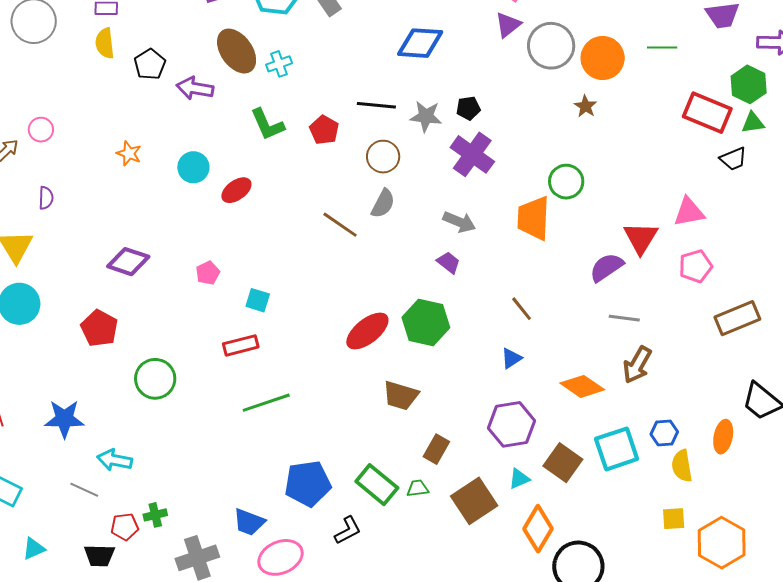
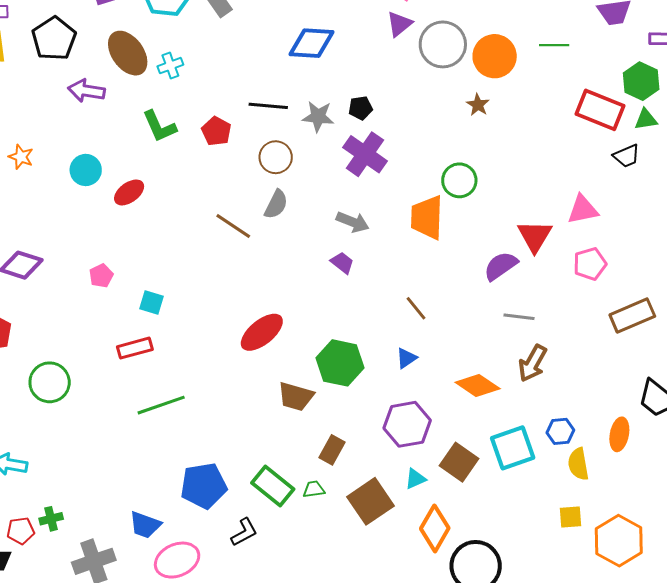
black pentagon: (150, 64) -> (54, 39), moved, size x1.4
green hexagon: (426, 323) -> (340, 363), moved

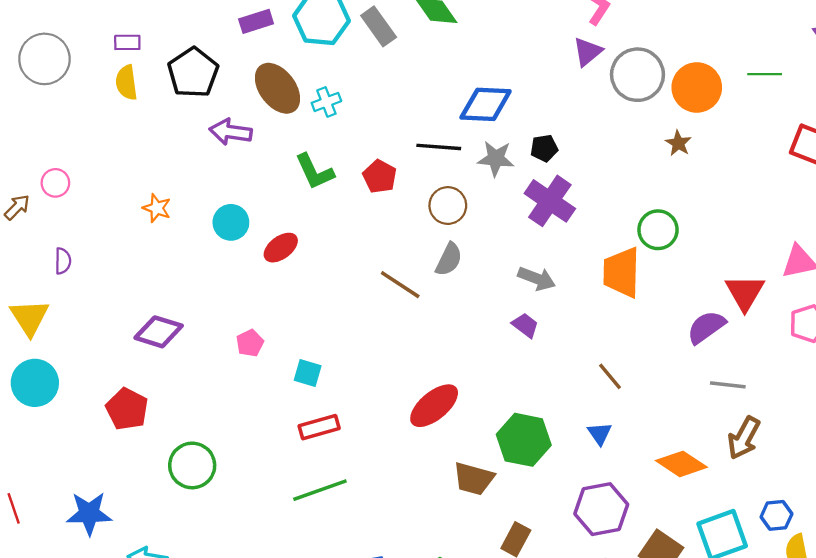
blue diamond: (311, 43) -> (486, 104), moved
red rectangle: (135, 348) -> (319, 427), moved
blue triangle: (406, 358) -> (600, 433), turned -30

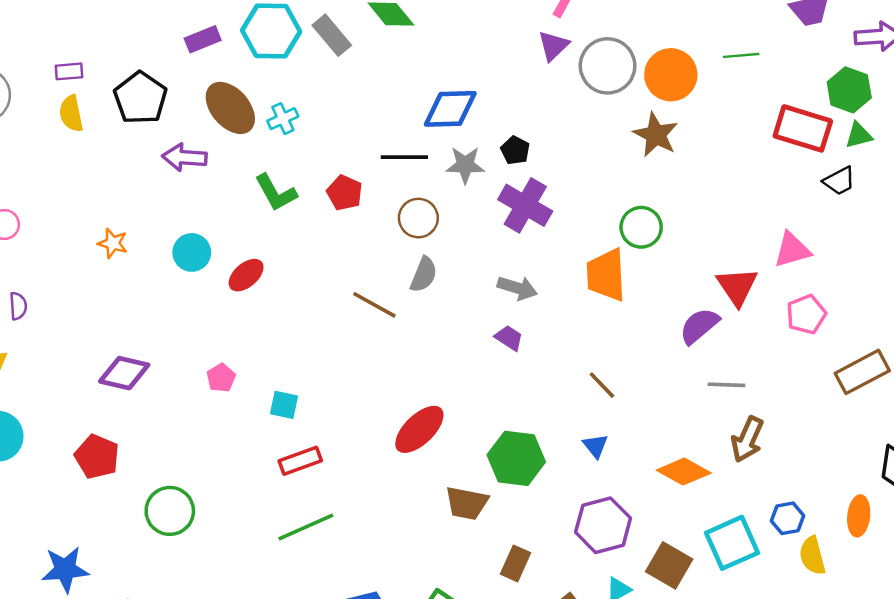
brown star: (678, 143) -> (656, 135), size x1.6
black pentagon: (544, 148) -> (515, 150), turned -30

